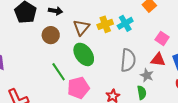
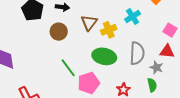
yellow cross: (105, 24) -> (109, 30), moved
green ellipse: (84, 54) -> (104, 56), moved, turned -40

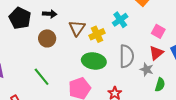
red triangle: (167, 51) -> (156, 53), turned -42
green line: (68, 68) -> (42, 77), moved
green semicircle: (152, 85) -> (160, 85), moved, turned 32

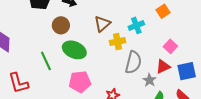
brown triangle: (77, 28) -> (102, 24), moved
yellow cross: (97, 34) -> (117, 42), moved
green ellipse: (94, 61) -> (74, 50), moved

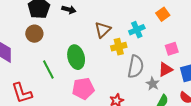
brown circle: (61, 25) -> (34, 34), moved
pink square: (170, 46) -> (172, 49), turned 32
green ellipse: (74, 50) -> (76, 57), turned 55

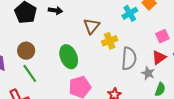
cyan cross: (137, 30) -> (130, 13), moved
brown circle: (34, 34) -> (26, 51), moved
green line: (48, 69) -> (30, 73), moved

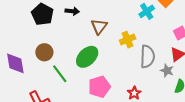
brown triangle: (92, 26) -> (99, 26), moved
green ellipse: (69, 57) -> (87, 57), turned 70
green line: (30, 73) -> (60, 74), moved

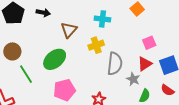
cyan cross: (147, 11) -> (102, 19), moved, turned 35

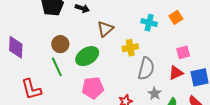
cyan cross: (102, 19) -> (149, 23), moved
brown circle: (12, 51) -> (60, 44), moved
gray star: (133, 79) -> (155, 94), moved

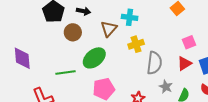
cyan cross: (149, 23) -> (130, 17), moved
brown circle: (60, 44) -> (73, 32), moved
green line: (57, 67) -> (65, 72), turned -66

